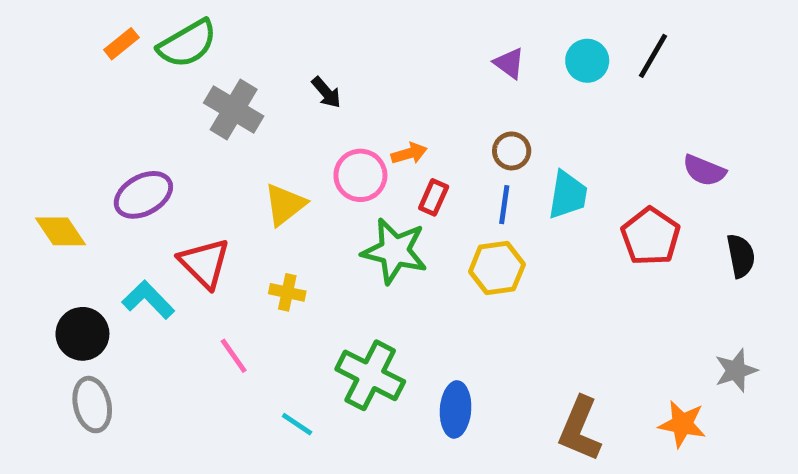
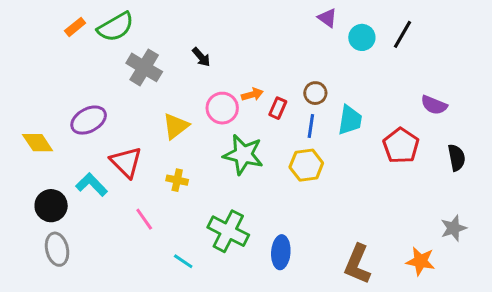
purple triangle: (509, 63) -> (327, 18), moved
red rectangle: (434, 197) -> (278, 108), moved

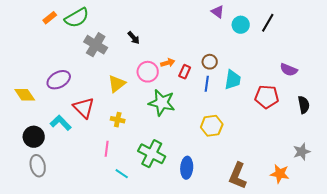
red pentagon: (401, 146) -> (267, 97), turned -30
yellow hexagon: (306, 165) -> (212, 126), moved
pink line: (144, 219) -> (107, 149), moved, turned 42

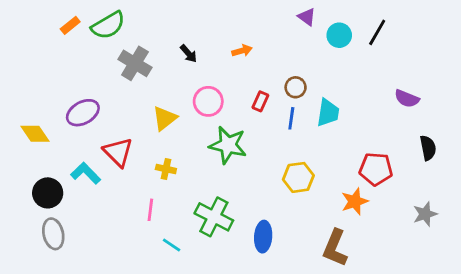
orange arrow: (168, 63) -> (242, 51), moved
red pentagon: (267, 97) -> (376, 169), moved
orange star: (280, 174) -> (355, 201), moved, turned -30

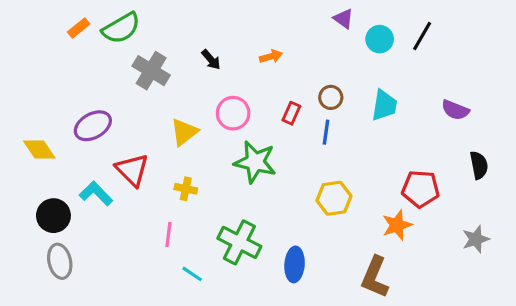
cyan trapezoid: (328, 113) -> (384, 105), moved

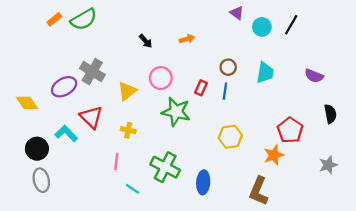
gray cross: (151, 71) -> (92, 72), moved
red rectangle: (291, 113) -> (201, 88), moved
red pentagon: (421, 189) -> (290, 130), turned 30

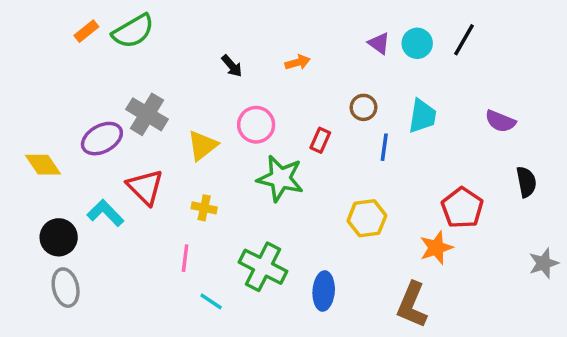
purple triangle: (237, 13) -> (379, 43), moved
blue line: (225, 91) -> (384, 147), moved
gray star: (328, 165) -> (544, 263), moved

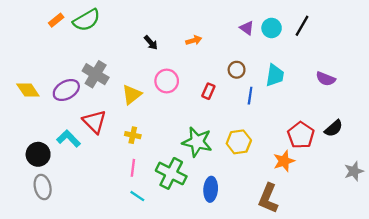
yellow diamond: (43, 165) -> (28, 90), moved
green star: (280, 178) -> (197, 142), moved
black semicircle: (526, 182) -> (334, 128), moved, turned 60
pink line: (185, 258) -> (133, 168), moved

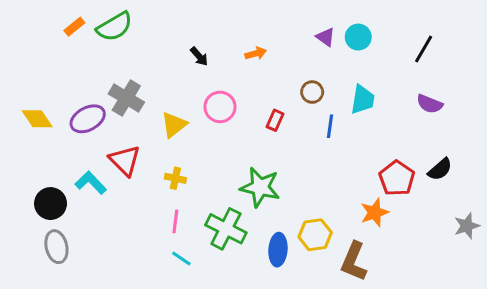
black line: (302, 26) -> (424, 49), moved
yellow hexagon: (239, 142) -> (315, 235), moved

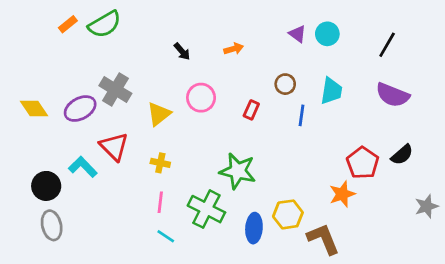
purple semicircle: (430, 104) -> (393, 95), size x1.4
brown L-shape: (354, 262) -> (323, 239), turned 135

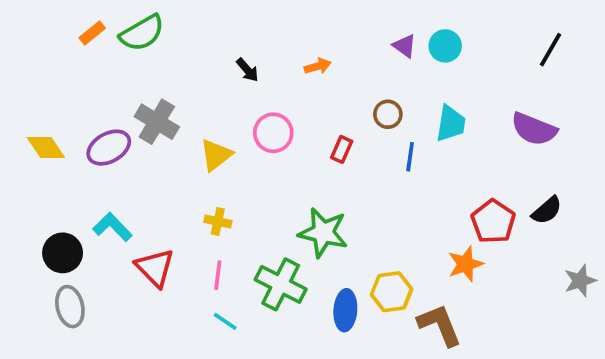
black line: (387, 45) -> (551, 50), moved
red triangle: (114, 147) -> (155, 268), moved

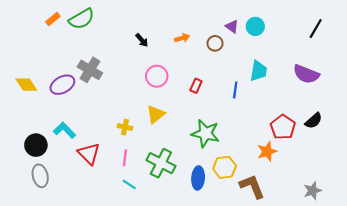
brown circle: (388, 114) -> (215, 43), moved
yellow triangle: (216, 155) -> (156, 114), moved
green star: (323, 233) -> (205, 133), moved
gray star: (580, 281) -> (313, 191), moved

